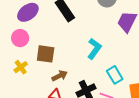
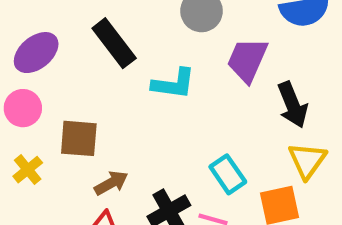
cyan L-shape: (94, 49) -> (174, 84), moved, turned 65

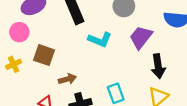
brown arrow: (111, 183) -> (67, 79), moved

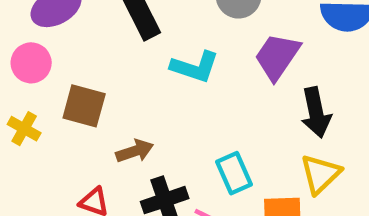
yellow cross: (14, 64) -> (24, 129), turned -32

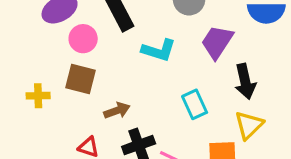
pink circle: (31, 63) -> (83, 39), moved
yellow cross: (24, 129) -> (38, 96), turned -30
cyan rectangle: (234, 173) -> (195, 104), moved

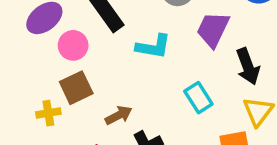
brown square: (80, 79) -> (76, 88), turned -32
yellow cross: (38, 96) -> (48, 113), moved

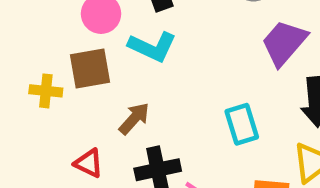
cyan L-shape: (153, 46) -> (152, 47), moved
brown arrow: (119, 115) -> (134, 118), turned -36

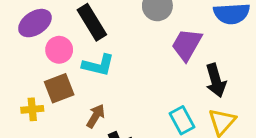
cyan rectangle: (242, 124) -> (182, 120), moved

